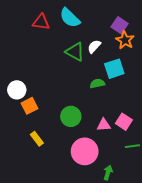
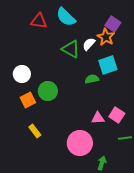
orange star: (125, 40) -> (106, 37), moved
white circle: (17, 90) -> (22, 74), moved
green circle: (71, 116) -> (48, 91), moved

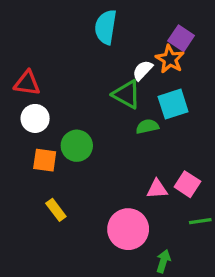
cyan semicircle: (66, 17) -> (106, 27), turned 55
red triangle: (39, 21) -> (27, 83), moved
green triangle: (71, 49) -> (127, 94), moved
orange square: (28, 100) -> (45, 160), turned 35

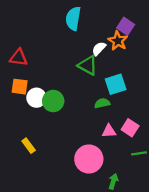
cyan square: (173, 104) -> (116, 84), moved
white circle: (35, 118) -> (36, 98), moved
green semicircle: (147, 126) -> (102, 103), moved
orange square: (45, 160) -> (20, 87), moved
yellow rectangle: (56, 210) -> (29, 146), moved

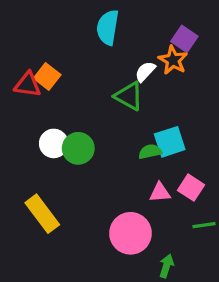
cyan square: (116, 84) -> (170, 142), moved
orange square: (20, 87) -> (47, 76), moved, turned 30
yellow rectangle: (29, 146) -> (42, 214), size x1.6

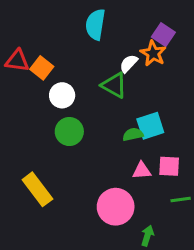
red triangle: (28, 85) -> (17, 61), moved
white circle: (54, 143) -> (62, 95), moved
pink square: (191, 188) -> (169, 166), turned -30

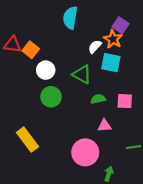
green triangle: (114, 85) -> (82, 74), moved
cyan square: (150, 126) -> (111, 63), moved, turned 30
pink square: (169, 166) -> (125, 101), moved

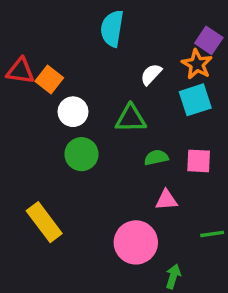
purple square: (120, 25) -> (209, 40), moved
orange star: (113, 39) -> (197, 64), moved
cyan square: (111, 63) -> (195, 100), moved, turned -30
green triangle: (82, 74) -> (131, 118), turned -30

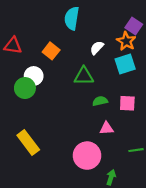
orange square: (49, 79) -> (51, 51), moved
white circle: (73, 112) -> (34, 76), moved
green circle: (81, 154) -> (25, 88), moved

